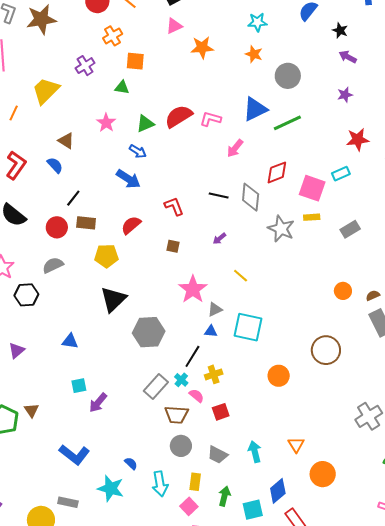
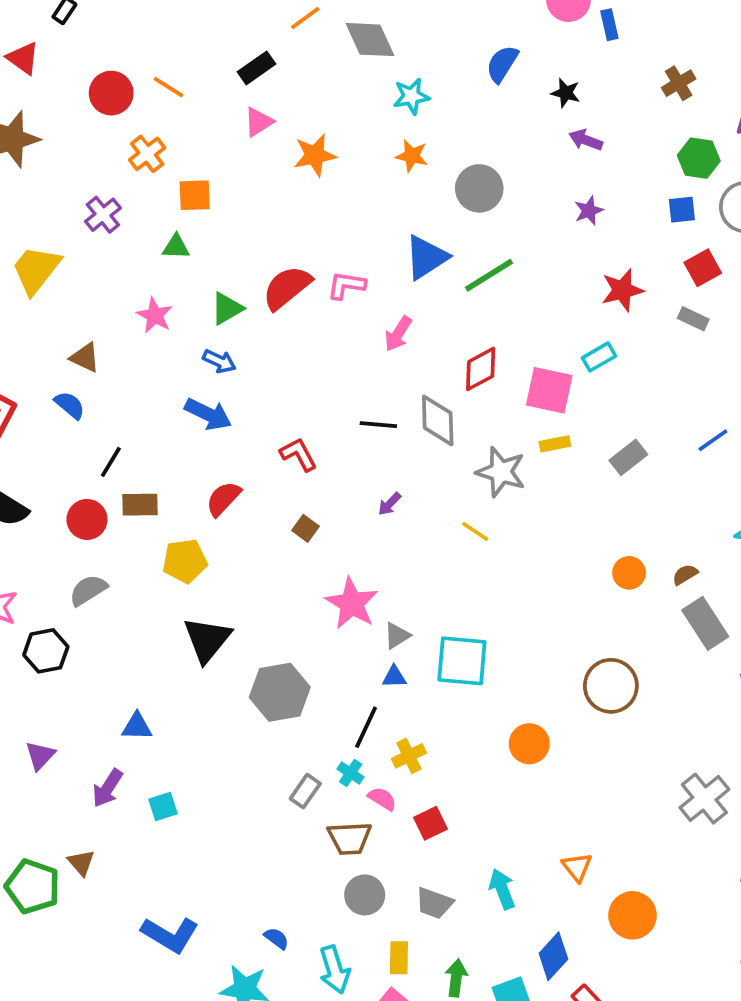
brown square: (173, 246) -> (306, 528), turned 32
yellow line: (241, 276) -> (475, 531), moved
gray rectangle: (156, 387) -> (305, 791), size x0.7
purple arrow: (98, 403) -> (108, 788), moved

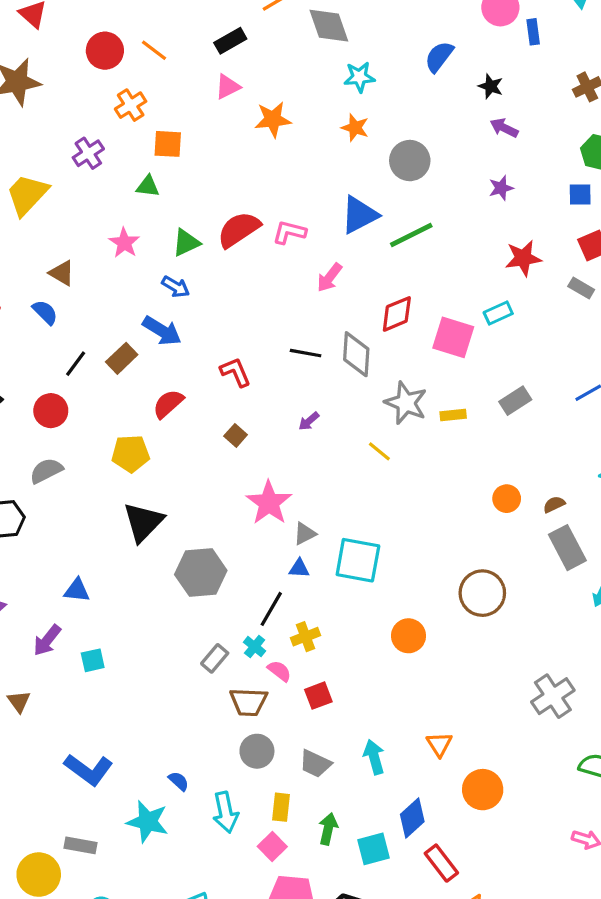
yellow rectangle: (555, 444) -> (453, 415), moved
brown rectangle: (140, 505) -> (122, 358), moved, turned -48

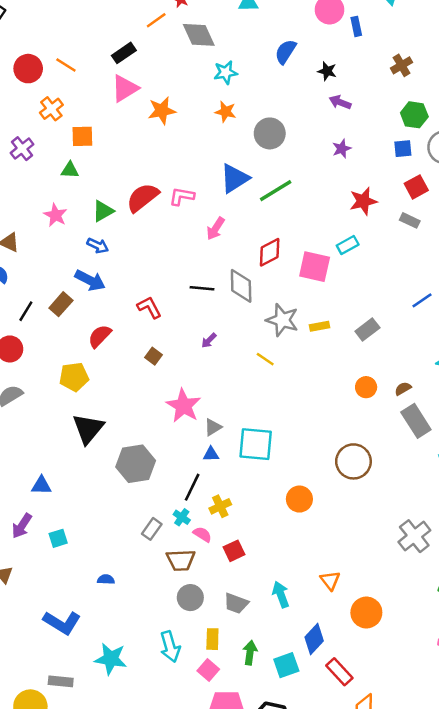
pink triangle: (228, 87) -> (125, 88), size x1.4
gray rectangle: (515, 401) -> (367, 330), moved
blue semicircle: (179, 781) -> (106, 579), moved, turned -35

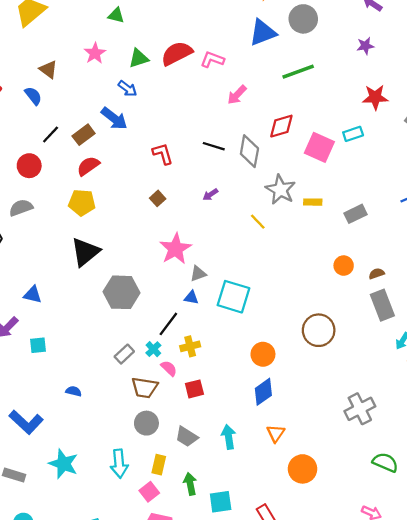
blue triangle: (234, 178) -> (263, 33), moved
red semicircle: (100, 336) -> (88, 166), moved
blue diamond: (314, 639) -> (263, 392), moved
green arrow: (250, 653) -> (190, 484), turned -30

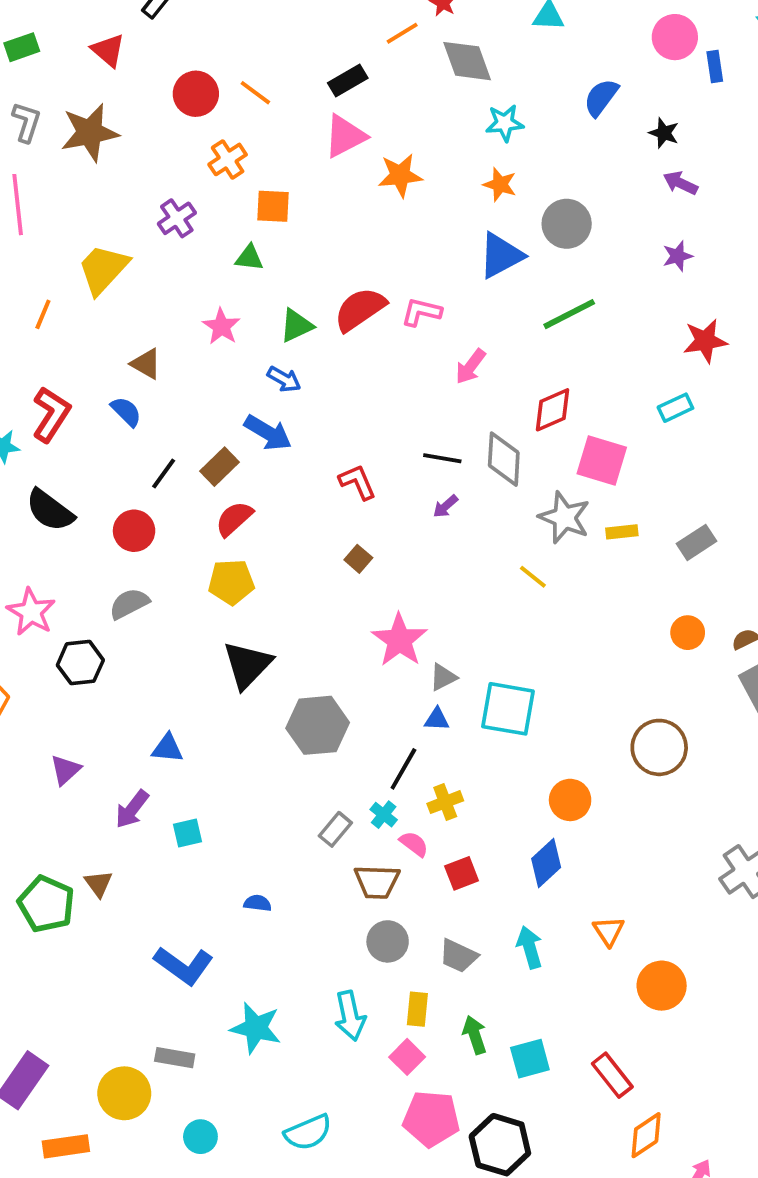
pink square: (319, 147) -> (602, 460), moved
purple arrow: (210, 195) -> (446, 506), moved
blue diamond: (263, 392) -> (546, 863), moved

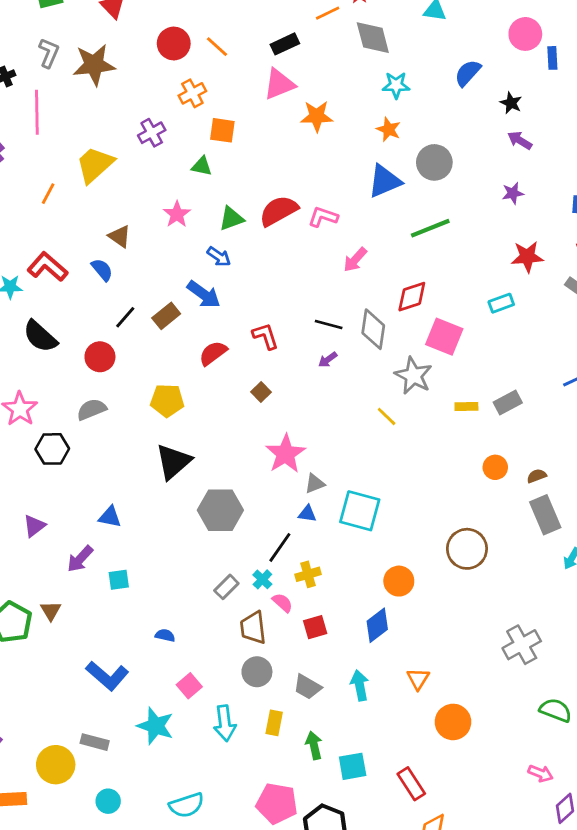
red L-shape: (51, 414) -> (47, 267), turned -87
red semicircle: (234, 519) -> (213, 353), moved
yellow rectangle: (622, 532) -> (466, 407), moved
brown trapezoid: (377, 882) -> (253, 628), turned 76
pink square: (407, 1057) -> (189, 686), moved

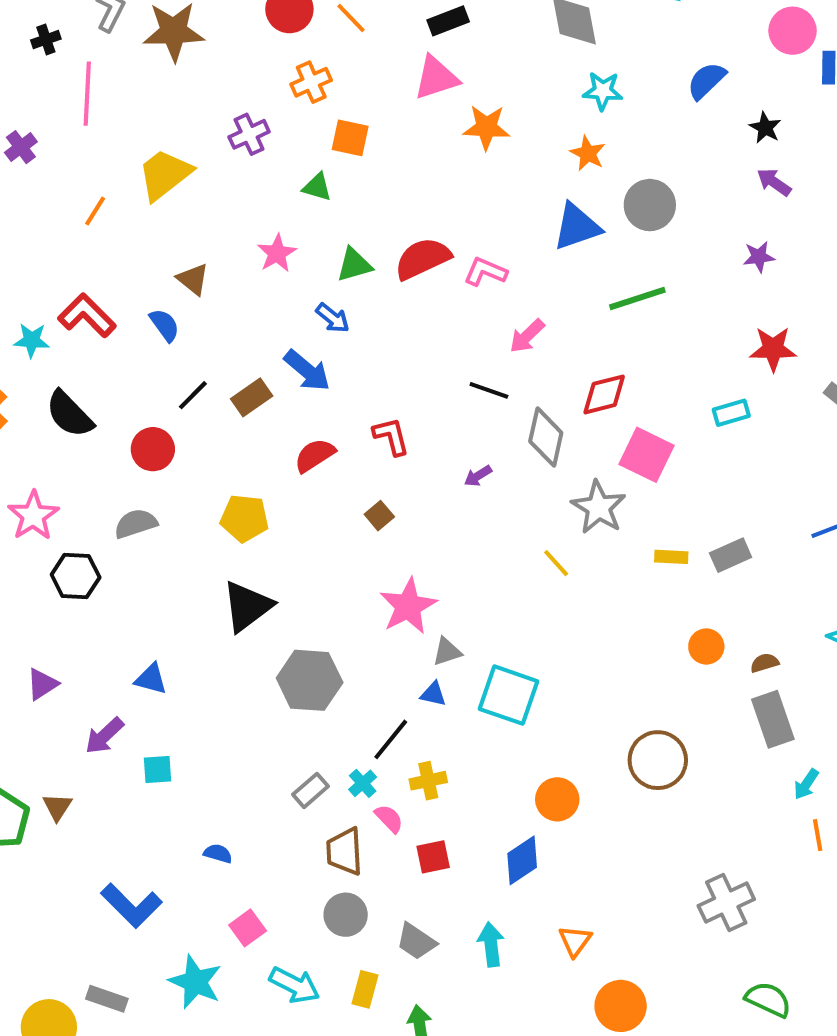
black line: (329, 324) -> (489, 390), moved
cyan arrow: (225, 723) -> (294, 985), turned -60

